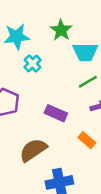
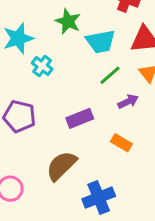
purple rectangle: (56, 113) -> (80, 118), turned -35

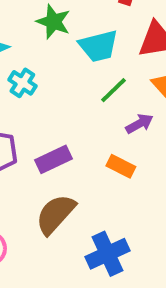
purple rectangle: (80, 118) -> (54, 159), moved
orange rectangle: (121, 143) -> (121, 166), moved

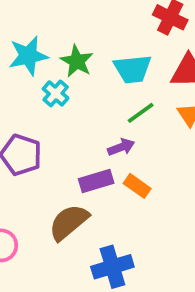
green star: (53, 22) -> (77, 61), moved
purple arrow: (139, 124) -> (121, 147), moved
purple rectangle: (54, 159) -> (96, 181), moved

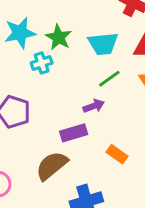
cyan cross: (56, 93) -> (42, 63), turned 30
orange rectangle: (137, 186) -> (117, 154), moved

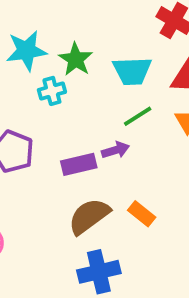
purple rectangle: (74, 133) -> (79, 164), moved
brown semicircle: (52, 166) -> (89, 216), moved

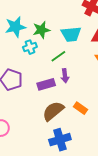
green star: (76, 59) -> (41, 30), turned 30
green line: (138, 116) -> (58, 56), moved
purple arrow: (116, 150) -> (65, 76), turned 104

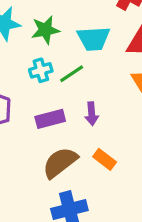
cyan cross: (30, 47) -> (41, 70), moved
purple arrow: (65, 76) -> (92, 114), moved

